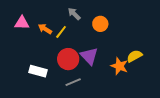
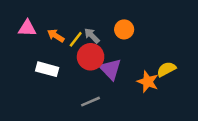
gray arrow: (74, 14) -> (92, 36), moved
red circle: (68, 59) -> (91, 57), moved
white rectangle: (38, 71) -> (47, 69), moved

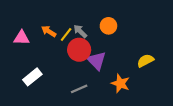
pink triangle: (27, 28) -> (22, 38), moved
white rectangle: (47, 69) -> (32, 77), moved, turned -54
orange star: (148, 82) -> (120, 83), moved

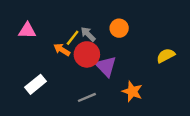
orange arrow: (49, 31) -> (62, 50), moved
pink triangle: (22, 38) -> (27, 31), moved
yellow semicircle: (145, 61) -> (166, 56), moved

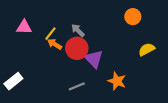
orange circle: (119, 28) -> (133, 17), moved
yellow line: (73, 38) -> (50, 34), moved
white rectangle: (36, 84) -> (13, 81), moved

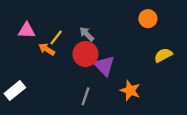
orange arrow: (55, 44) -> (47, 49), moved
gray line: (77, 86) -> (85, 96), turned -49

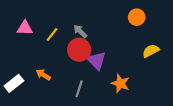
orange arrow: (47, 49) -> (43, 75), moved

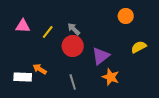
purple triangle: (96, 61) -> (101, 56), moved, turned 36
white rectangle: (14, 83) -> (23, 77), moved, turned 42
gray line: (79, 89) -> (73, 82), turned -35

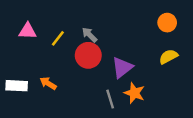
orange circle: (126, 16) -> (167, 23), moved
white rectangle: (23, 77) -> (17, 86), moved
gray line: (73, 82) -> (110, 99), moved

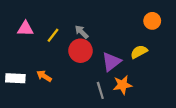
yellow semicircle: (168, 57) -> (139, 52), moved
orange star: (134, 93) -> (122, 85), turned -30

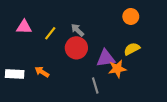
orange circle: (152, 21) -> (131, 16), moved
purple triangle: (111, 62) -> (106, 58), turned 30
orange star: (122, 85) -> (117, 69), moved

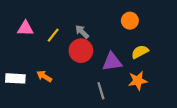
orange circle: (131, 16) -> (130, 21), moved
orange star: (117, 69) -> (138, 81), moved

